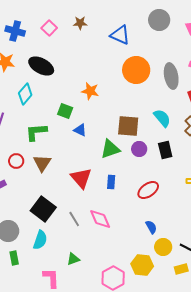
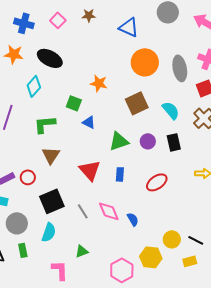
brown square: (128, 126) -> (137, 103), moved, turned -30
red circle: (16, 161) -> (28, 177), moved
black square: (43, 209) -> (52, 201), turned 30
blue semicircle: (151, 227) -> (133, 219), moved

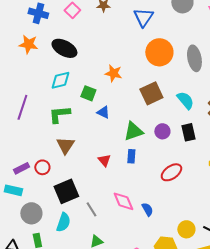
blue triangle: (129, 27) -> (143, 17), turned 40
cyan diamond: (34, 86) -> (60, 80), moved, turned 35
red triangle: (90, 170) -> (104, 160), size x0.6
blue rectangle: (120, 174) -> (131, 156), moved
gray line: (83, 211) -> (91, 209), moved

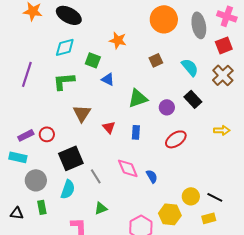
brown square: (151, 93) -> (156, 60), size x0.6
purple circle: (162, 131) -> (167, 107), moved
black rectangle: (188, 132) -> (193, 99), turned -30
brown triangle: (65, 145) -> (82, 113), moved
blue rectangle: (131, 156) -> (136, 132), moved

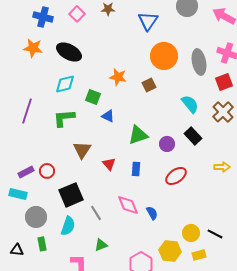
brown square: (156, 60) -> (149, 85), moved
yellow rectangle: (209, 218) -> (199, 255), moved

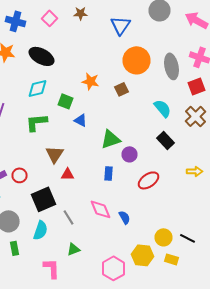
purple circle: (167, 144) -> (130, 154), moved
red triangle: (109, 164) -> (68, 174), moved, turned -48
yellow rectangle: (199, 255) -> (172, 259), turned 32

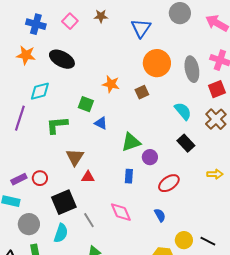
cyan diamond: (38, 88) -> (40, 91), moved
blue semicircle: (124, 217) -> (160, 215), moved

